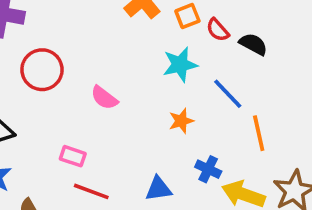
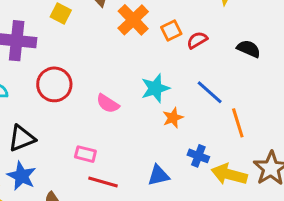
red semicircle: (218, 30) -> (197, 40), turned 105
black semicircle: (253, 44) -> (249, 49), moved
cyan star: (180, 65) -> (155, 88), moved

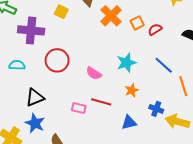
orange star: (173, 118) -> (132, 90), moved
red line: (103, 182) -> (101, 102), moved

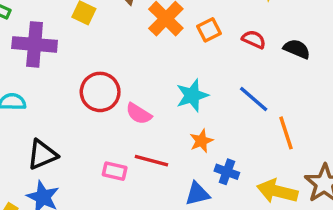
red semicircle: (155, 29) -> (254, 39), moved, turned 56
red circle: (57, 60) -> (100, 92), moved
blue cross: (156, 109) -> (227, 172), moved

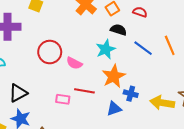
black semicircle: (297, 49) -> (118, 30), moved
orange line: (286, 133) -> (170, 45), moved
orange star: (201, 141) -> (114, 76), size x1.6

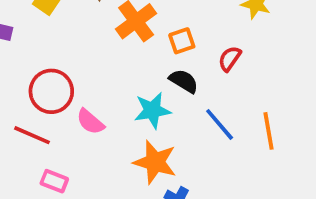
red semicircle: (140, 12) -> (230, 59), turned -88
orange star: (114, 76) -> (155, 162), turned 30
red line: (84, 91) -> (32, 135), moved

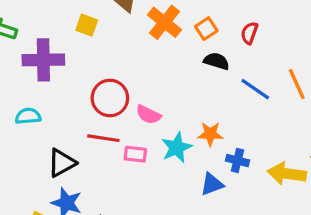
cyan star: (152, 110) -> (177, 148), moved
orange star: (155, 162) -> (210, 134), size x0.7
pink rectangle: (54, 181) -> (135, 154), moved

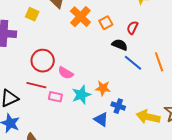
black semicircle: (216, 61) -> (120, 45), moved
blue triangle: (212, 184) -> (101, 119), turned 49

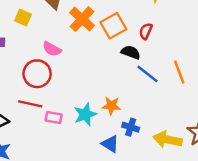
orange square: (106, 23) -> (113, 26), size x1.5
pink semicircle: (66, 73) -> (52, 49), moved

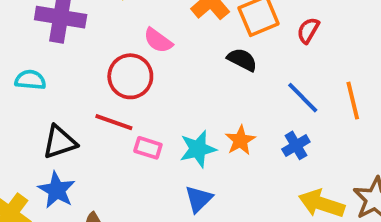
black semicircle: (131, 52) -> (242, 60), moved
orange star: (111, 106) -> (240, 140), turned 30
blue cross: (131, 127) -> (296, 145), moved, turned 35
blue triangle: (110, 144) -> (199, 199), moved, turned 36

